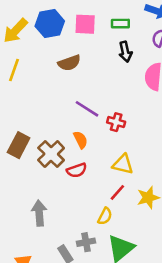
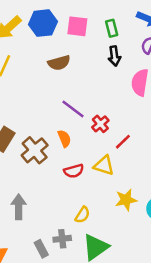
green rectangle: (120, 24) -> (112, 28), turned 72
red cross: (116, 122) -> (100, 124), turned 30
red semicircle: (77, 170) -> (74, 171), moved
red line: (117, 192) -> (123, 142), moved

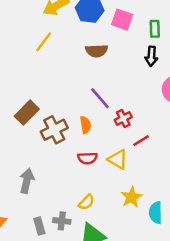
yellow star: (126, 200) -> (132, 197), turned -30

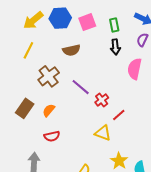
pink square: (122, 20) -> (87, 22), turned -30
orange semicircle: (85, 125) -> (49, 110), moved, turned -120
brown cross: (54, 130) -> (49, 76), moved
red semicircle: (87, 158) -> (52, 136), moved

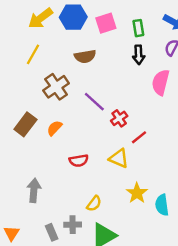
red semicircle: (52, 136) -> (79, 161), moved

